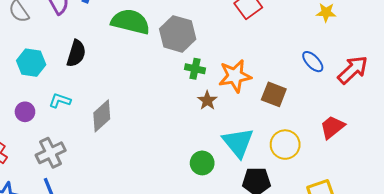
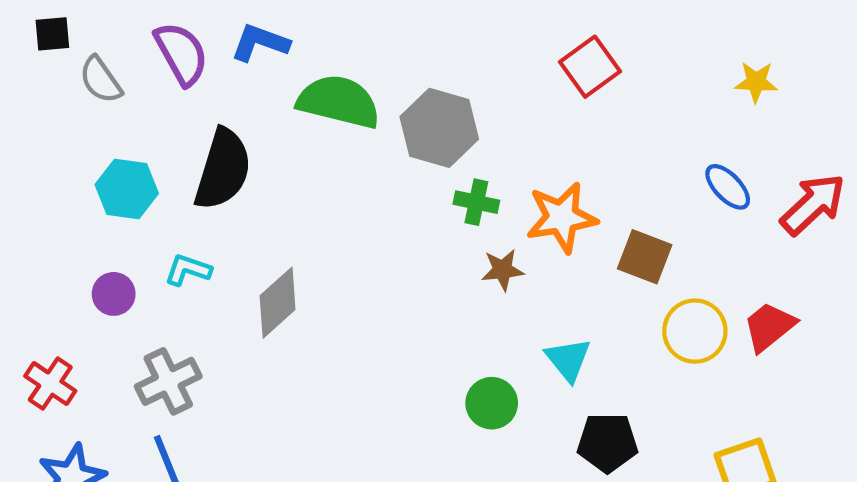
black semicircle: (76, 53) -> (223, 169), size x1.4
brown star: (207, 101) -> (503, 270), turned 30
cyan triangle: (238, 143) -> (568, 359), size x0.7
yellow circle: (285, 145) -> (695, 331), moved

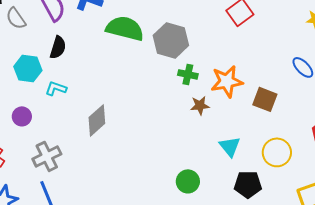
black semicircle: (223, 169) -> (58, 47), moved, size x0.6
cyan L-shape: (188, 270) -> (56, 88), moved
yellow circle: (695, 331) -> (277, 152), moved
green circle: (492, 403) -> (188, 181), moved

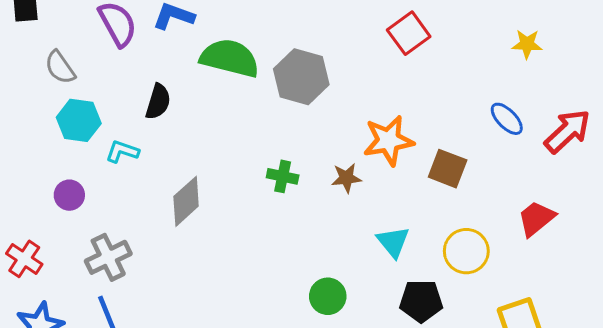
gray semicircle: (16, 18) -> (60, 67), moved
black semicircle: (58, 47) -> (158, 102), moved
green cross: (188, 74) -> (283, 176), moved

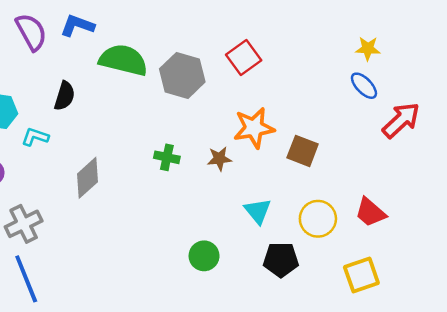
red square: (409, 33) -> (244, 58), moved
blue ellipse: (507, 119) -> (364, 86), moved
red trapezoid: (536, 218) -> (370, 212), moved, turned -100

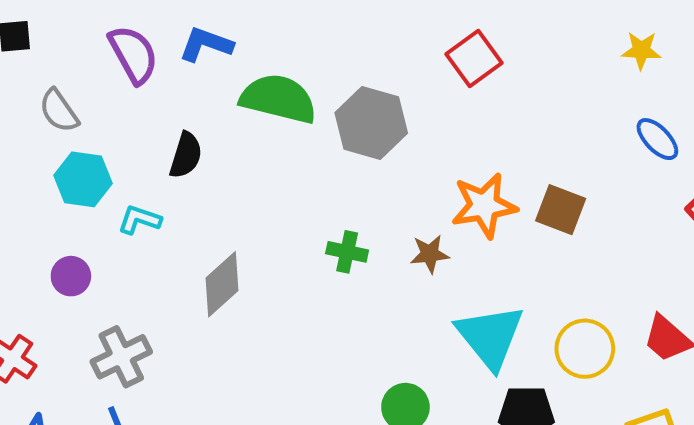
yellow star: (368, 49) -> (641, 50), moved
red square: (244, 58) -> (474, 58), moved
brown square: (303, 151) -> (561, 210), moved
cyan triangle: (258, 211) -> (490, 337), size x1.6

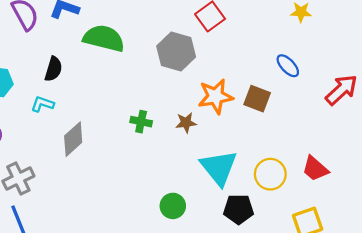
gray hexagon: (371, 123) -> (176, 51), moved
blue ellipse: (657, 139) -> (288, 66), moved
cyan L-shape: (139, 220) -> (42, 104), moved

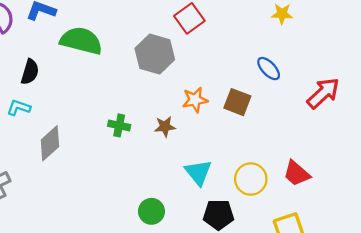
orange star: (216, 96) -> (195, 100), size x0.7
cyan triangle: (219, 168) -> (198, 172), size x0.7

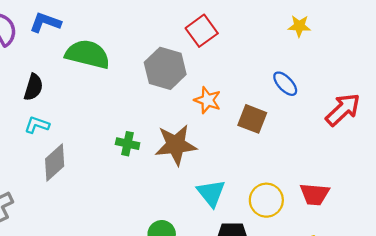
orange star: (195, 100) -> (208, 100), moved, turned 30
cyan L-shape: (19, 108) -> (37, 125), moved
brown star: (165, 127) -> (176, 145), size x1.8
red trapezoid: (297, 173) -> (315, 194), turned -36

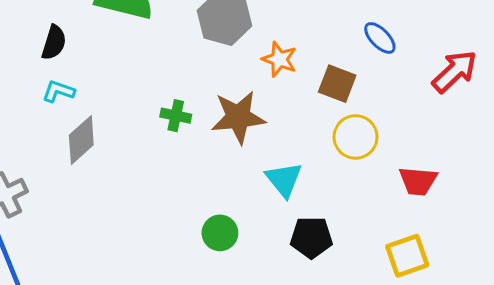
yellow circle: (266, 200) -> (356, 137), moved

